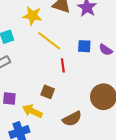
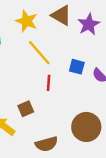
brown square: (48, 92) -> (26, 109), turned 32

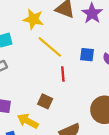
brown square: (26, 109) -> (45, 101), turned -32

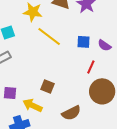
red line: (63, 74) -> (91, 67), moved, turned 32

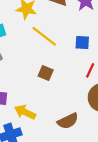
brown square: (48, 87) -> (46, 73), moved

